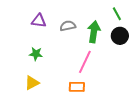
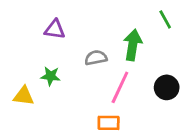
gray semicircle: (68, 26) -> (96, 58), moved
black circle: (120, 36) -> (167, 87), moved
yellow triangle: (32, 83) -> (24, 96), moved, turned 35

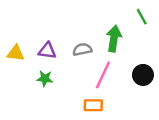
purple triangle: (55, 29) -> (47, 51), moved
green star: (51, 76) -> (45, 79), moved
yellow triangle: (24, 96) -> (16, 53), moved

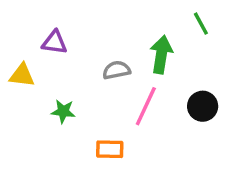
purple triangle: (47, 51) -> (55, 43), moved
orange rectangle: (93, 105) -> (110, 149), moved

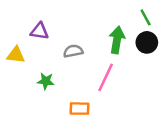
gray semicircle: (117, 70) -> (73, 51), moved
black circle: (203, 106) -> (147, 42), moved

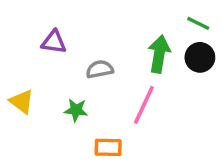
green line: (146, 17) -> (198, 23), turned -35
yellow triangle: (16, 55) -> (22, 102), moved, turned 30
green star: (46, 81) -> (76, 110), moved

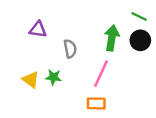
gray semicircle: (100, 69) -> (70, 49), turned 90
yellow triangle: (22, 102) -> (31, 80), moved
orange rectangle: (108, 147) -> (96, 103), moved

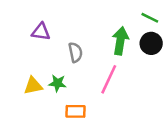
yellow triangle: (31, 80) -> (33, 86), turned -48
orange rectangle: (96, 103) -> (75, 111), moved

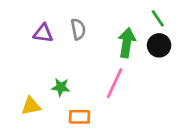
green line: (150, 18) -> (158, 18), turned 30
gray semicircle: (75, 52) -> (78, 29), moved
yellow triangle: (33, 86) -> (31, 106), moved

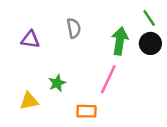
purple triangle: (43, 33) -> (30, 40), moved
green star: (61, 87) -> (57, 83), turned -30
orange rectangle: (80, 117) -> (87, 111), moved

